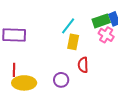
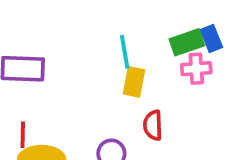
cyan line: (68, 26) -> (125, 52), turned -48
pink cross: (106, 35) -> (196, 69), turned -35

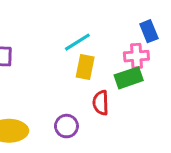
green rectangle: (187, 42) -> (129, 78), moved
cyan line: (125, 52) -> (77, 42), turned 68

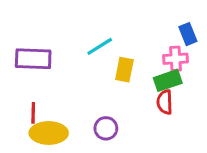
cyan line: (77, 42) -> (100, 46), moved
red semicircle: (101, 103) -> (165, 102), moved

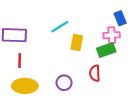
red semicircle: (165, 102) -> (95, 73), moved
red line: (33, 113) -> (20, 61), moved

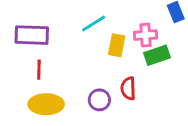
pink cross: (112, 35) -> (145, 35), moved
red semicircle: (95, 73) -> (128, 88), moved

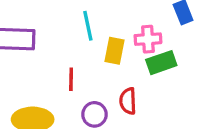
cyan line: (94, 24) -> (88, 26), turned -70
red line: (39, 70) -> (71, 79), moved

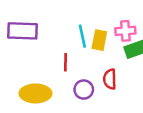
cyan line: (88, 26) -> (82, 36), moved

